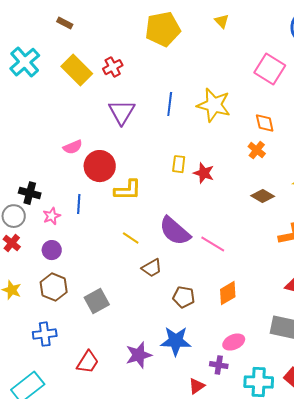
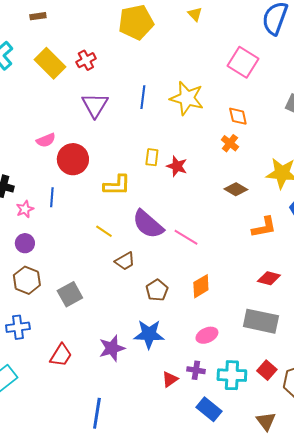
brown rectangle: (65, 23) -> (38, 16), turned -35
yellow L-shape: (128, 190) -> (117, 185), moved
brown pentagon: (184, 297) -> (157, 290), turned 30
purple cross: (219, 365) -> (196, 370), moved

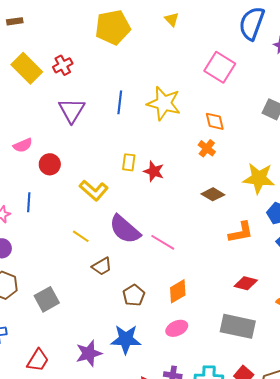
red circle: (73, 159) -> (50, 164), size x0.7
yellow L-shape: (117, 185) -> (94, 190), turned 40
pink ellipse: (207, 335) -> (177, 328), moved

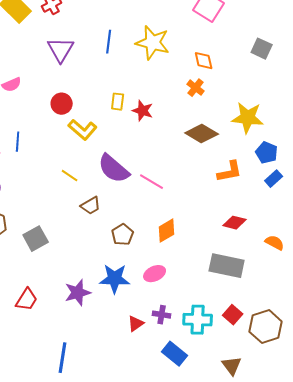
red circle: (50, 164) -> (62, 104), moved
brown diamond: (213, 194) -> (202, 134), size x1.4
pink ellipse: (177, 328) -> (155, 274), moved

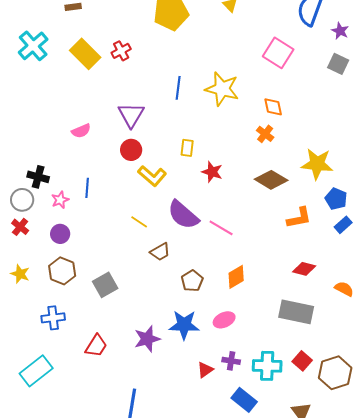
gray square: (262, 49) -> (338, 64), moved
purple triangle: (61, 50) -> (131, 115), moved
red star: (143, 111) -> (212, 172), moved

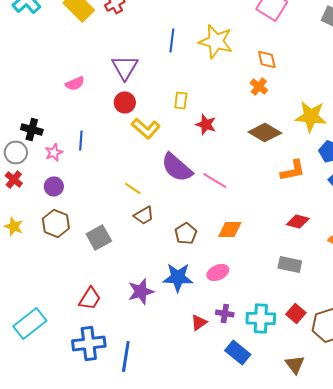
yellow line: (139, 222) -> (133, 188), moved
brown trapezoid: (160, 252) -> (144, 216), moved
orange diamond: (236, 277) -> (230, 230), turned 30
gray rectangle: (296, 312) -> (290, 264), size x0.7
blue cross: (53, 318) -> (89, 344), moved, size x1.4

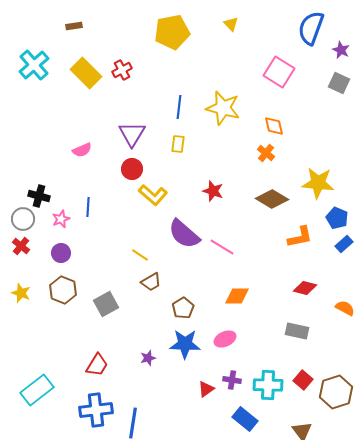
yellow rectangle: (181, 100) -> (178, 144), moved
brown pentagon: (186, 234) -> (183, 308), moved
purple star: (141, 292) -> (148, 358), size x0.6

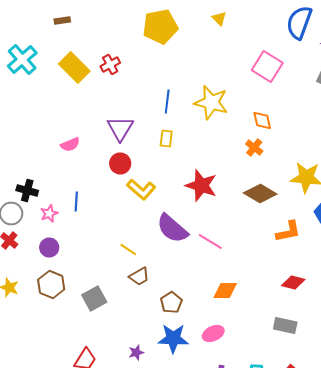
red star: (213, 191) -> (201, 186), size x1.5

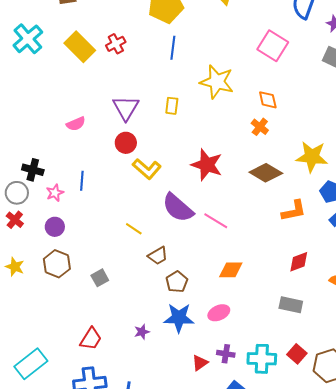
blue line: (167, 102) -> (173, 48), moved
yellow rectangle: (166, 138) -> (172, 106), moved
brown trapezoid: (139, 276) -> (158, 256), moved
red diamond: (293, 282) -> (299, 262), turned -35
gray square: (94, 298) -> (100, 278), size x0.7

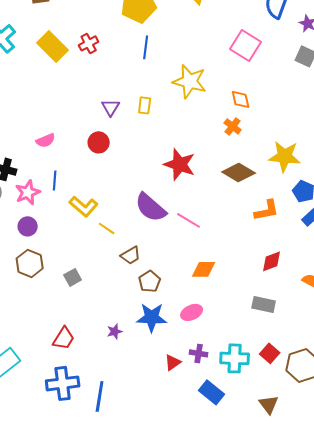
purple triangle: (126, 108) -> (111, 107), moved, size x0.7
pink semicircle: (76, 124) -> (46, 140), moved
yellow L-shape: (147, 169) -> (84, 206), moved
pink star: (55, 193) -> (28, 192), size x1.4

